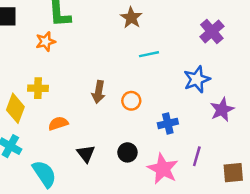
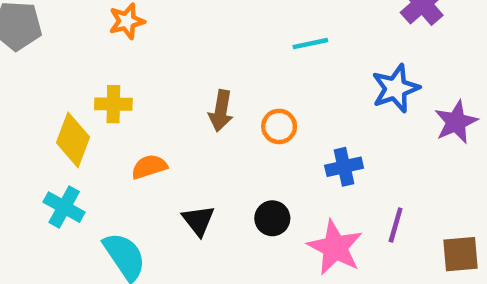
purple star: (222, 110) -> (456, 122), moved

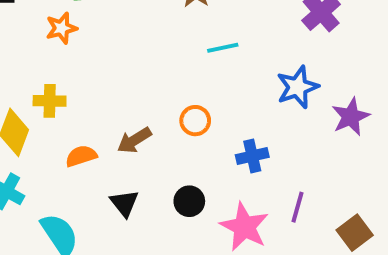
brown arrow: (221, 111) -> (134, 140), moved, turned 48
brown square: (460, 254) -> (355, 233), turned -32

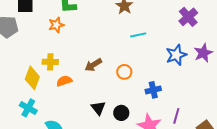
purple star: (351, 117) -> (203, 53), moved
brown arrow: (134, 140) -> (93, 65), moved
orange semicircle: (81, 156) -> (64, 81), moved
black triangle: (124, 203) -> (98, 108), moved

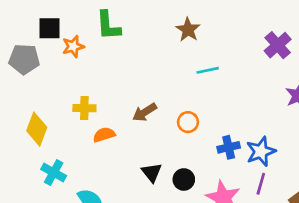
orange star: (56, 25) -> (73, 46), moved
blue star: (176, 55) -> (261, 151), moved
yellow diamond: (32, 78) -> (37, 129), moved

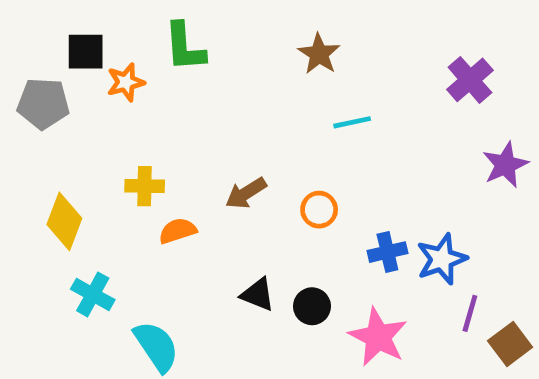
black triangle: (152, 172) -> (258, 294), turned -30
purple line: (261, 184) -> (470, 313), moved

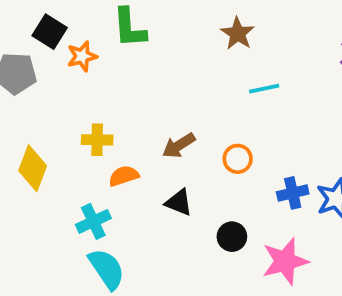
black square: (86, 52) -> (50, 32), turned 32
cyan cross: (93, 294) -> (93, 221), moved, turned 36
black triangle: (258, 294) -> (179, 202), moved
pink star: (378, 337) -> (285, 261), turned 30

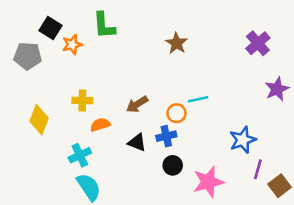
brown star: (238, 34) -> (176, 43), moved
cyan line: (264, 89) -> (198, 99), moved
blue cross: (293, 193) -> (166, 136), moved

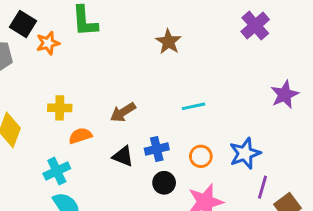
purple cross: (258, 43) -> (255, 26), moved
orange circle: (176, 113) -> (201, 156), moved

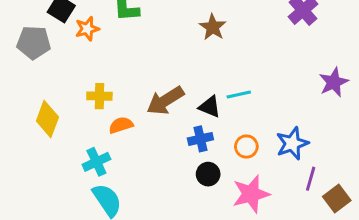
brown arrow: (123, 112) -> (165, 101), size x1.4
black triangle: (123, 156) -> (210, 107), moved

